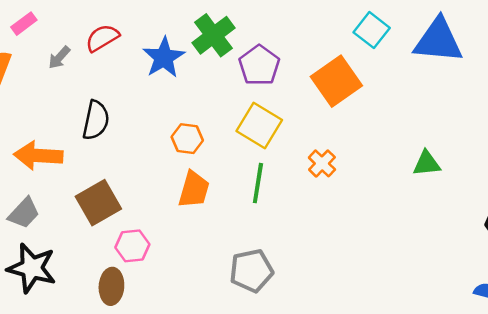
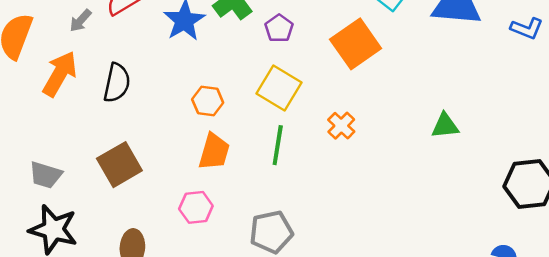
purple pentagon: (259, 65) -> (279, 28), size x0.7
orange arrow: (38, 156) -> (60, 74), moved, turned 117
gray trapezoid: (24, 213) -> (45, 175), turned 64
pink hexagon: (132, 246) -> (196, 207), moved

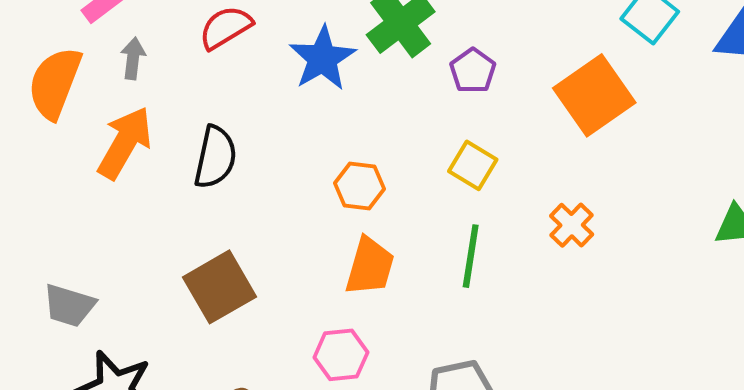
gray arrow: (81, 21) -> (133, 58), moved, turned 145
yellow square: (279, 88) -> (473, 165), size x0.7
gray trapezoid: (45, 175) -> (69, 305), moved

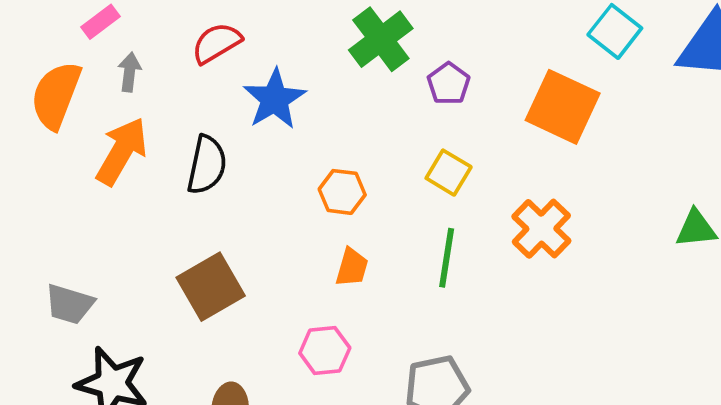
blue star: (322, 58) -> (274, 99), moved
orange square: (594, 95) -> (563, 107), turned -30
orange cross: (572, 225) -> (541, 229), size x1.4
orange trapezoid: (370, 266) -> (352, 267), size x0.7

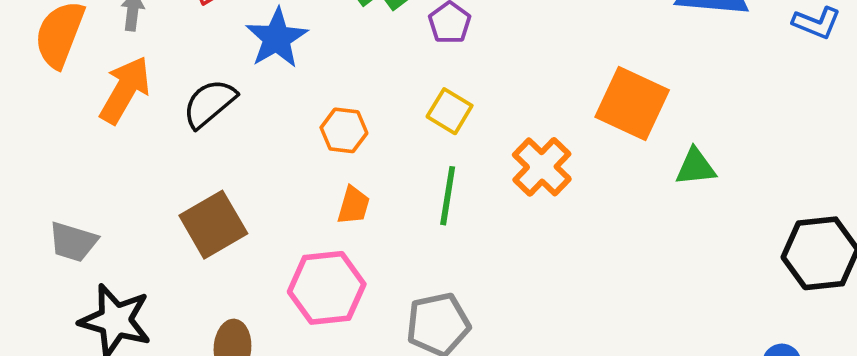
orange square: (563, 107) -> (632, 103), moved
black semicircle: (207, 165) -> (209, 103), turned -142
pink hexagon: (325, 351) -> (327, 288), size x1.5

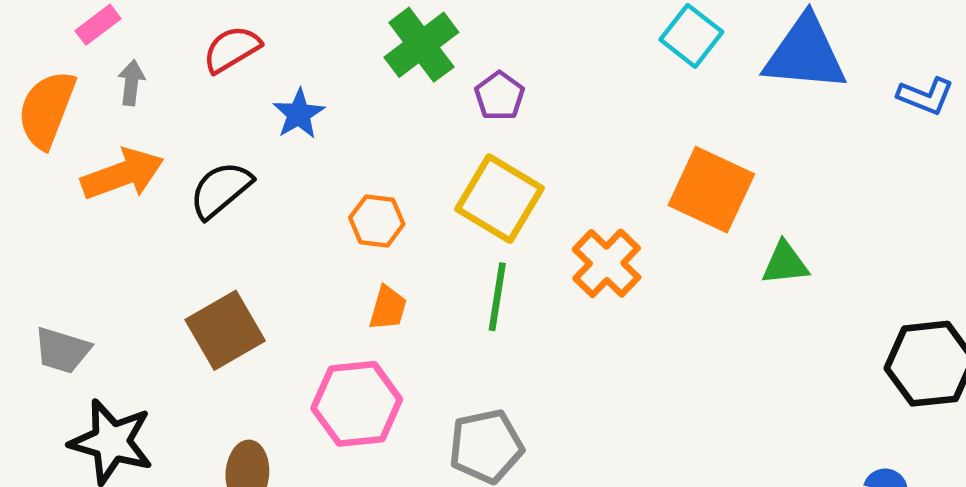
blue star: (277, 38) -> (299, 114), size x0.7
orange arrow: (125, 90) -> (122, 174), turned 40
yellow square: (450, 111) -> (499, 199), size x1.6

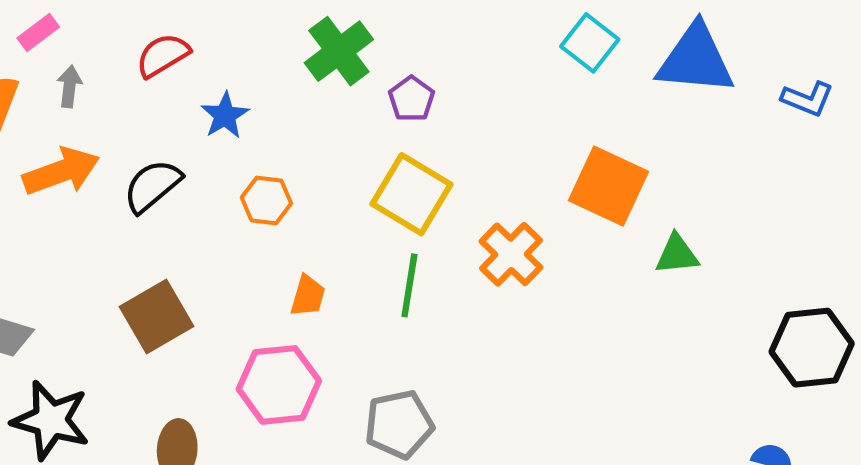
orange hexagon: (377, 221) -> (266, 200), moved

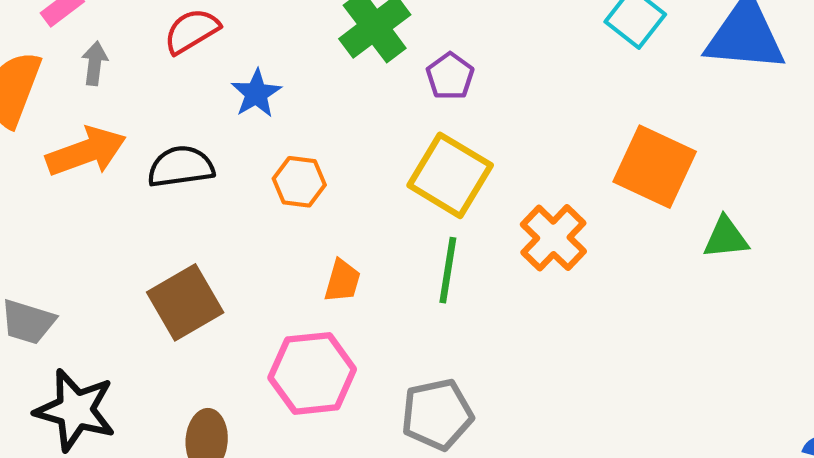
black semicircle: (152, 186) -> (181, 167), turned 32

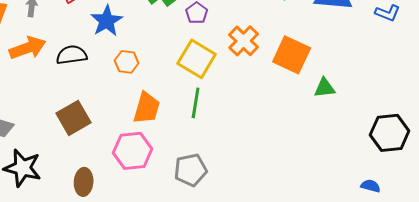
blue star: (256, 93) -> (107, 21), size x1.4
orange cross: (553, 238) -> (244, 41), moved
orange trapezoid: (342, 281) -> (147, 108), size x1.6

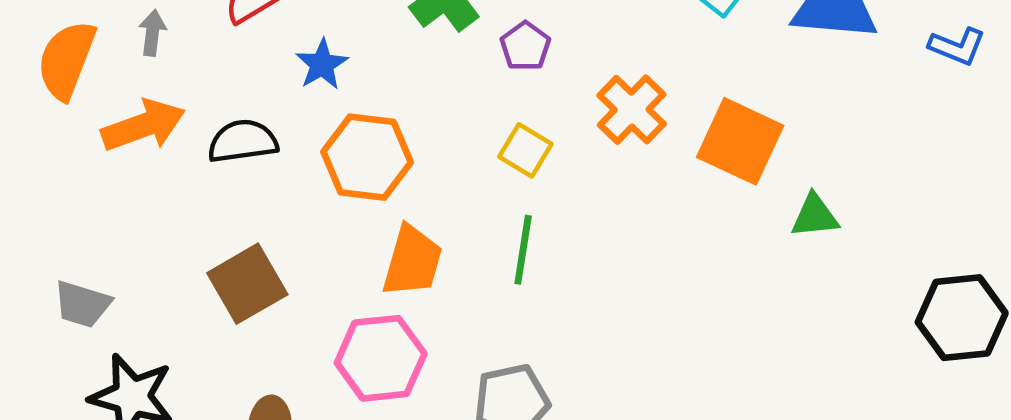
blue star: (107, 21) -> (322, 64), size x0.7
yellow square: (197, 59) -> (525, 150), size x0.6
orange hexagon: (127, 62) -> (367, 157), size x1.6

